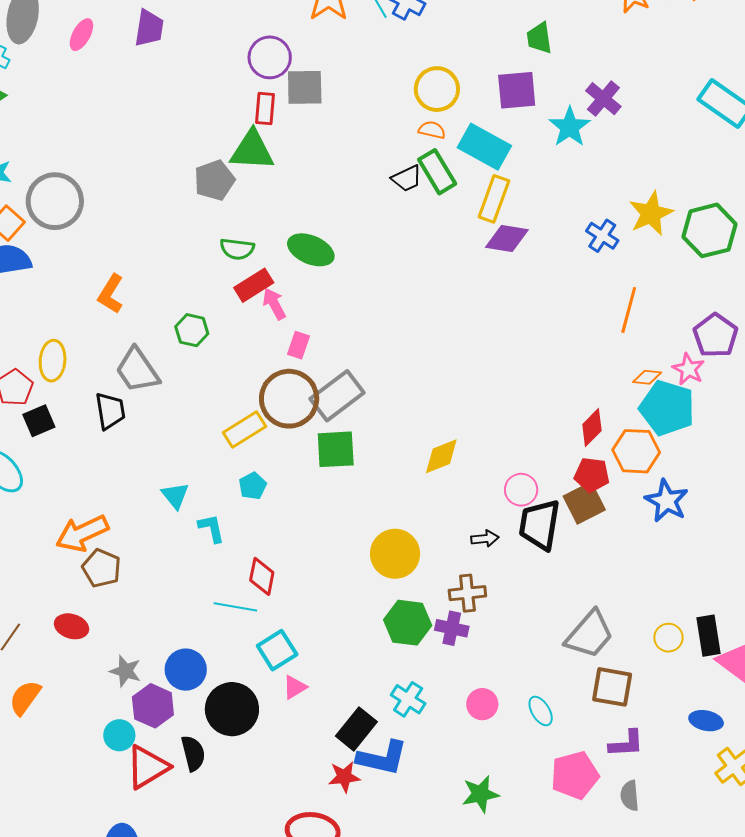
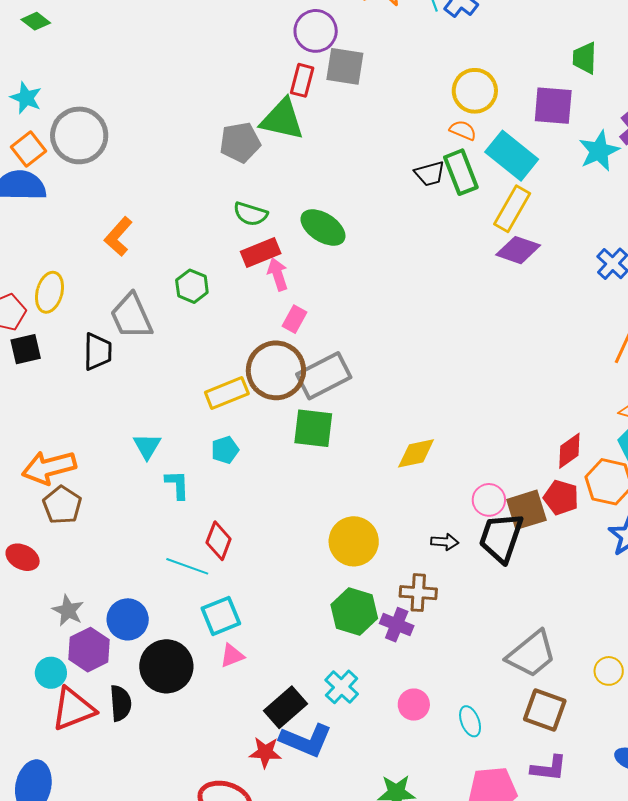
brown square: (584, 503) -> (526, 510), moved

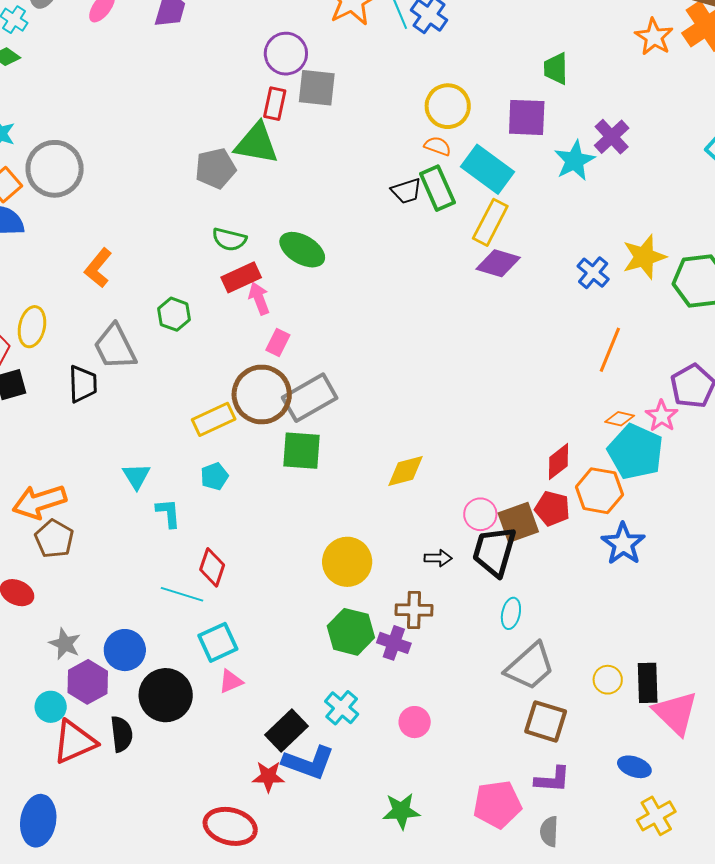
cyan ellipse: (470, 721) -> (511, 613), moved, turned 36

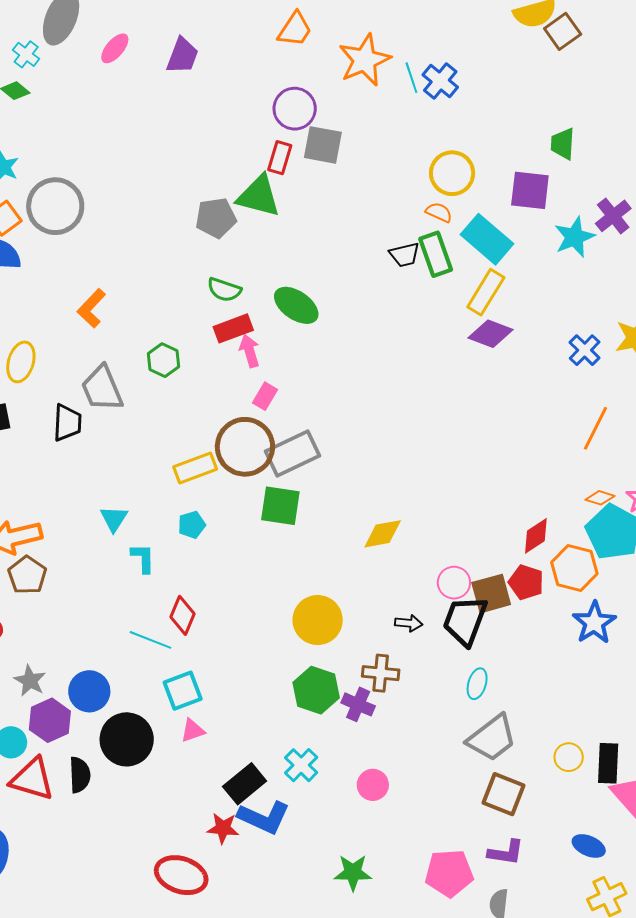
red triangle: (75, 742) -> (32, 779), turned 36

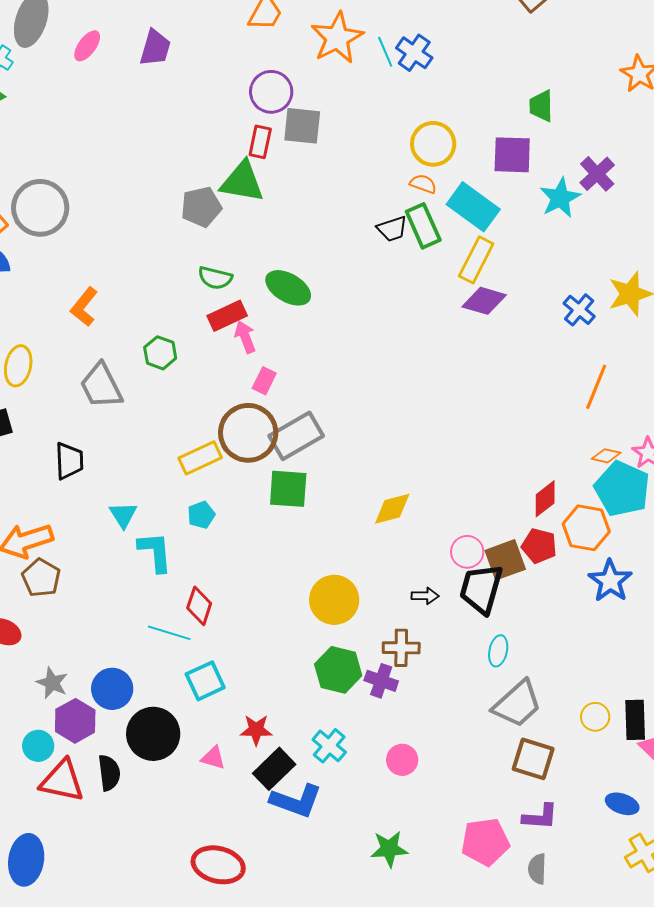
black trapezoid: (67, 423) -> (69, 461), moved
cyan L-shape: (143, 558) -> (155, 552), size x1.4
pink triangle: (193, 731) -> (213, 758), moved, turned 40
red star: (223, 828) -> (256, 730), moved

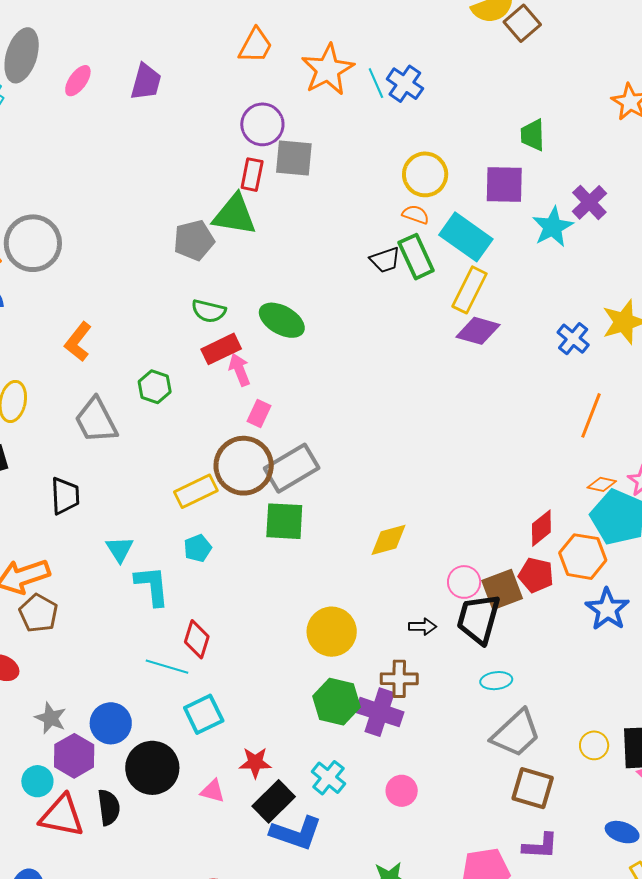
cyan ellipse: (498, 651) -> (496, 681), turned 72
purple cross: (381, 681) -> (380, 712), size x1.4

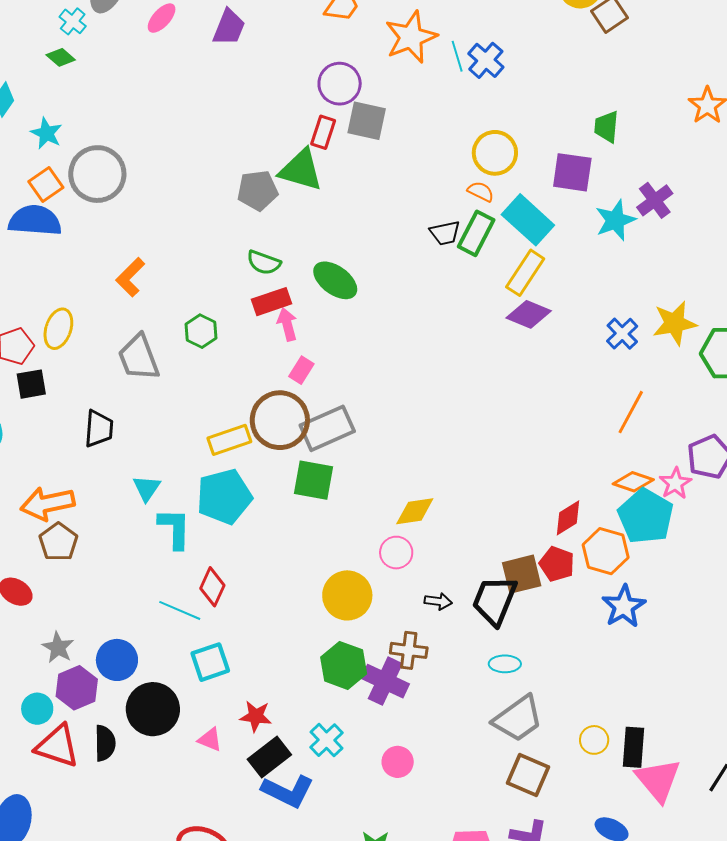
green rectangle: (416, 257) -> (476, 233), turned 45
orange diamond: (602, 484) -> (633, 482), size x1.4
cyan pentagon: (198, 548) -> (224, 497), size x2.0
pink circle: (464, 582) -> (396, 553), moved

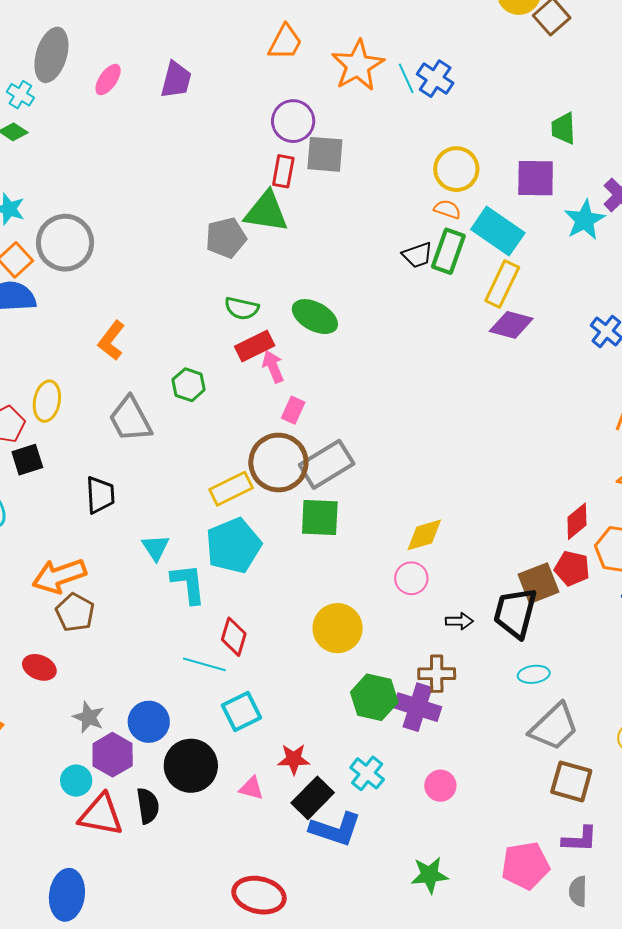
yellow circle: (347, 595) -> (338, 628), moved

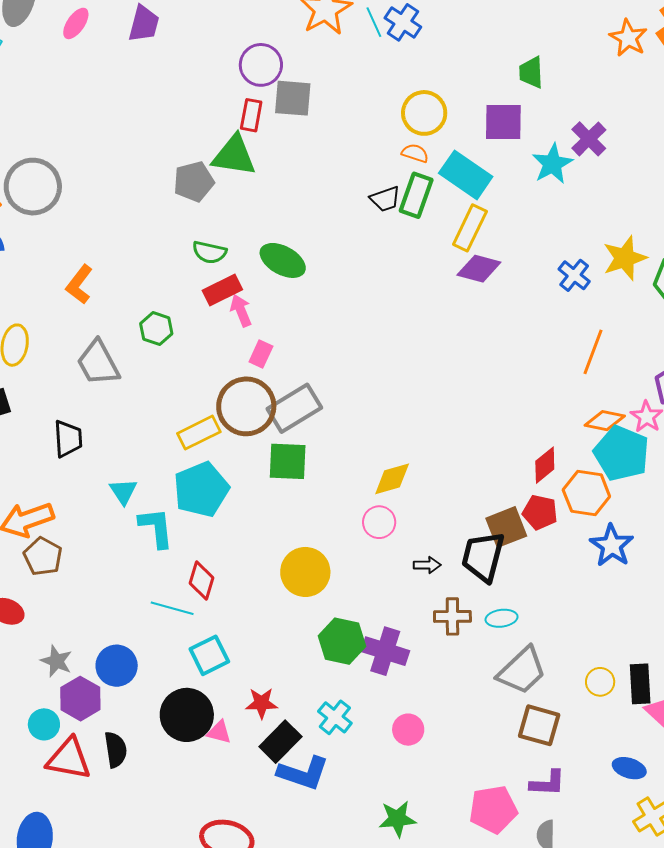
brown cross: (437, 674) -> (452, 616), moved
black circle: (191, 766) -> (187, 715), moved

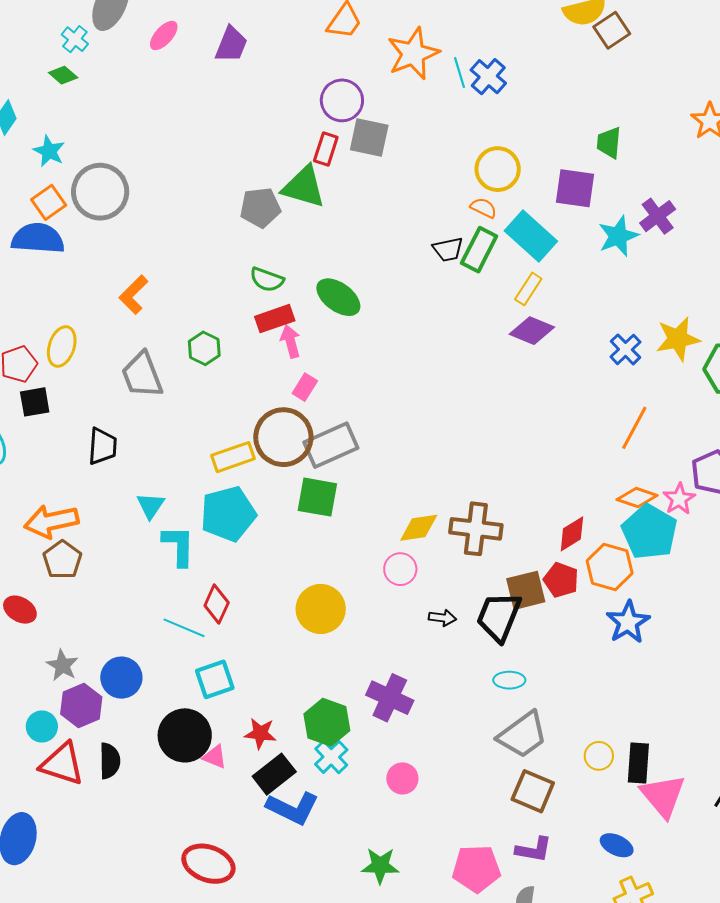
yellow rectangle: (470, 228) -> (528, 289), size x0.7
brown cross: (452, 616) -> (476, 529), moved, size x1.4
green hexagon: (342, 641) -> (327, 722), moved

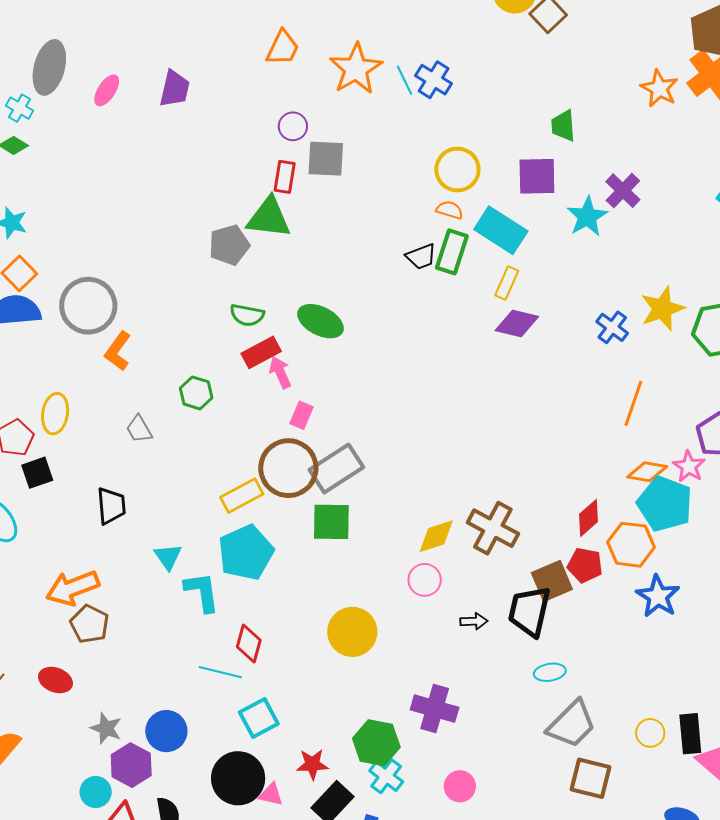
purple circle: (342, 100) -> (293, 126), size x0.7
gray circle: (100, 192) -> (88, 306), moved
gray trapezoid: (142, 375) -> (139, 429), size x0.6
brown cross: (476, 529) -> (493, 528), turned 30

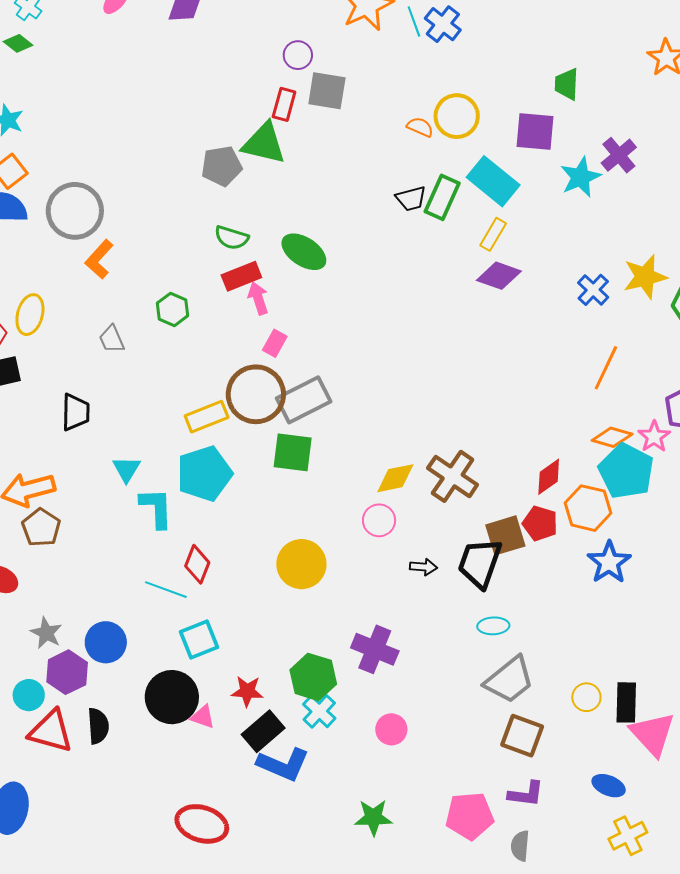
orange semicircle: (450, 210) -> (420, 127), moved

